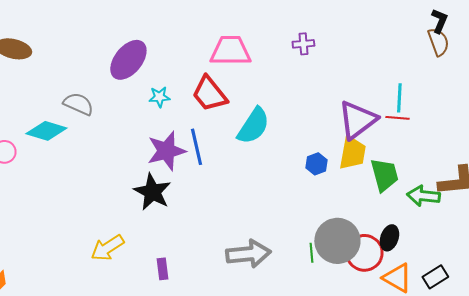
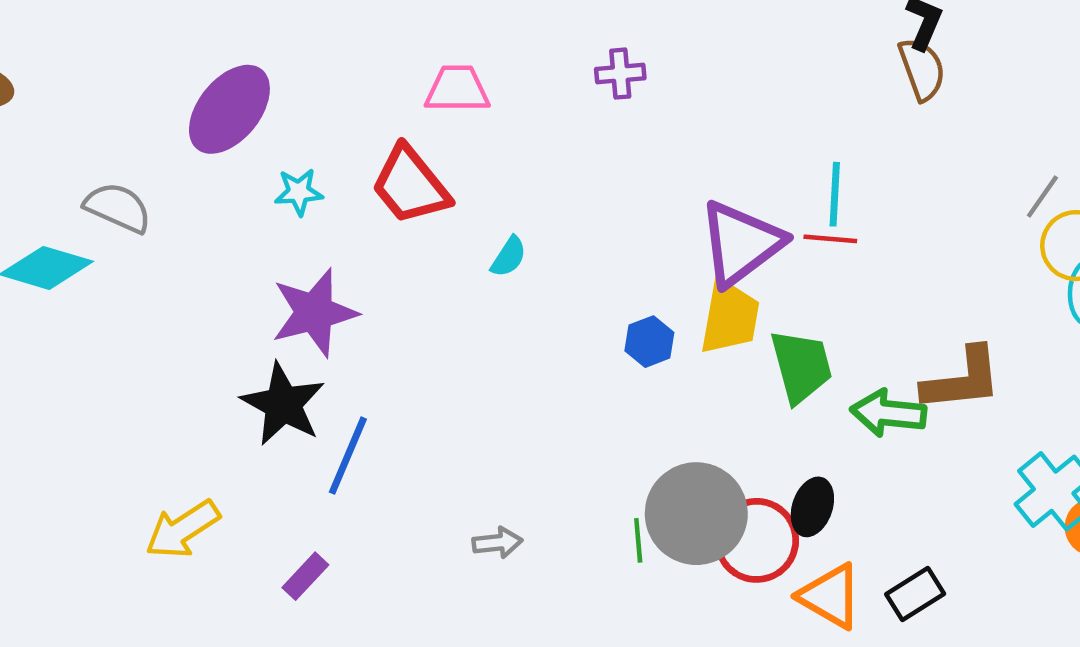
pink trapezoid: (230, 51) -> (457, 89), size x0.7
cyan semicircle: (253, 126) -> (509, 257), size x0.5
blue line: (196, 147) -> (348, 456), moved, turned 36
gray arrow: (248, 254) -> (497, 543), size x0.5
purple rectangle: (162, 269) -> (305, 576), turned 50

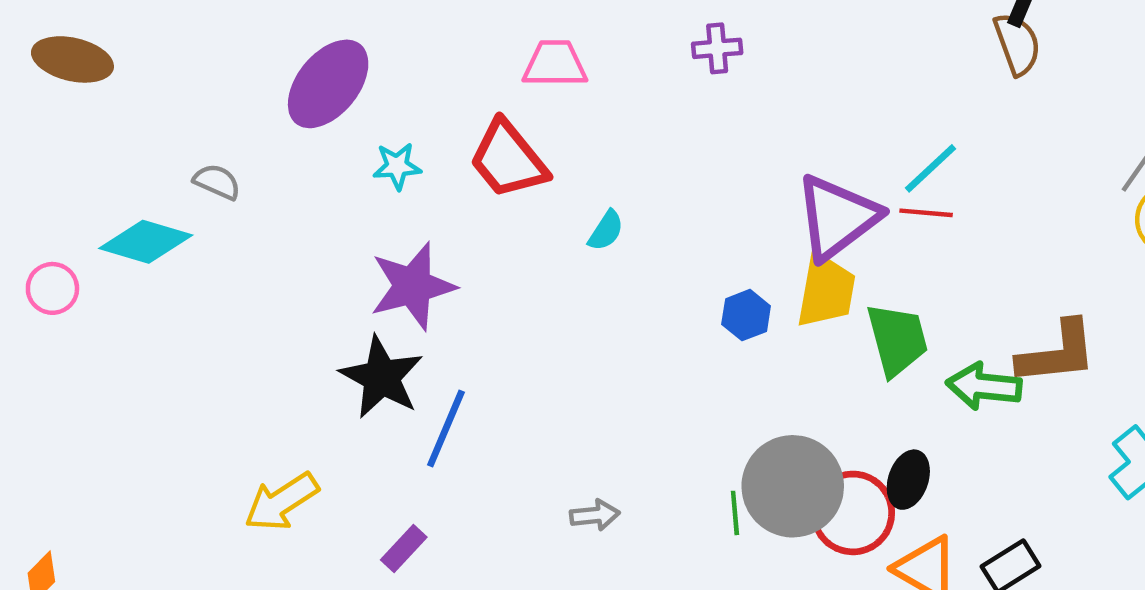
cyan line: (835, 194) -> (931, 168), turned 44
gray semicircle: (118, 208) -> (217, 182), size x0.7

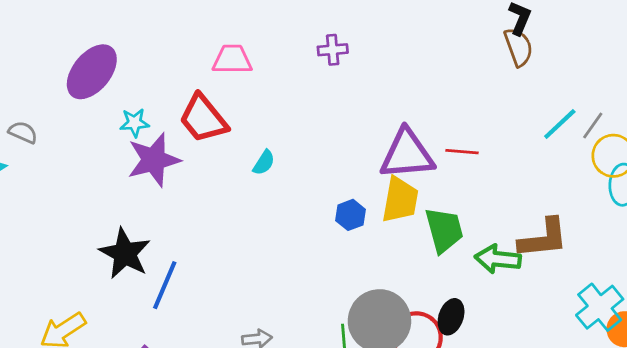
cyan line: (931, 168) -> (560, 124), moved
purple triangle: (837, 217) -> (407, 154), turned 32
purple star: (413, 286) -> (154, 160), moved

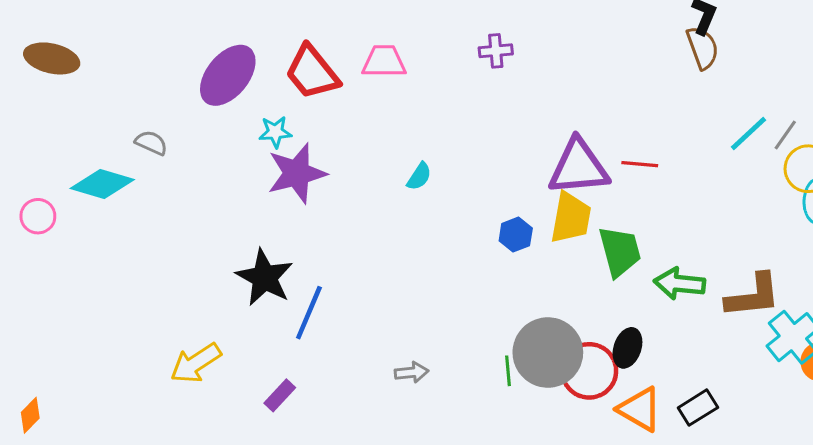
red trapezoid: (203, 119) -> (312, 72), moved
brown L-shape: (543, 238) -> (753, 296), moved

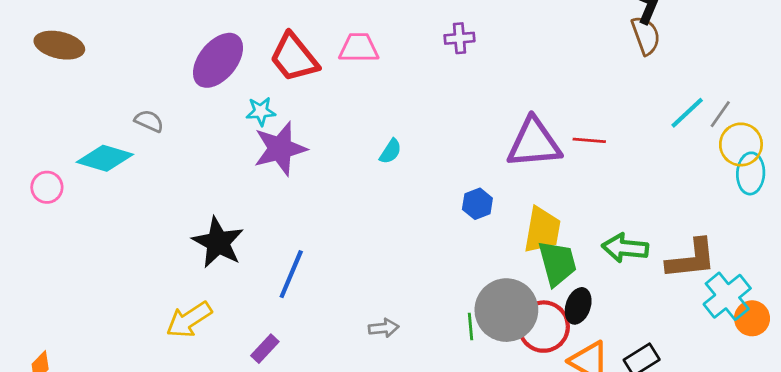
yellow trapezoid: (571, 218) -> (542, 230), moved
green trapezoid: (620, 251) -> (557, 263), moved
black star: (265, 277) -> (218, 242), moved

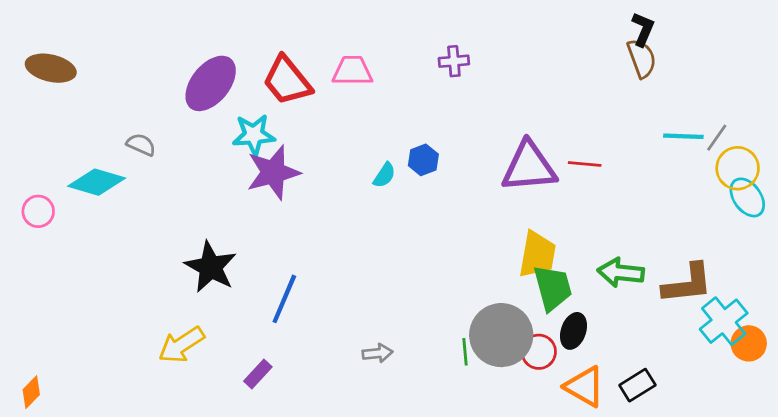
cyan star: (261, 111) -> (254, 135), size x1.4
cyan line: (687, 113) -> (683, 136), turned 45
cyan ellipse: (751, 173) -> (747, 197), turned -39
blue hexagon: (477, 204) -> (423, 160), moved
red circle: (544, 327) -> (539, 352), size x0.7

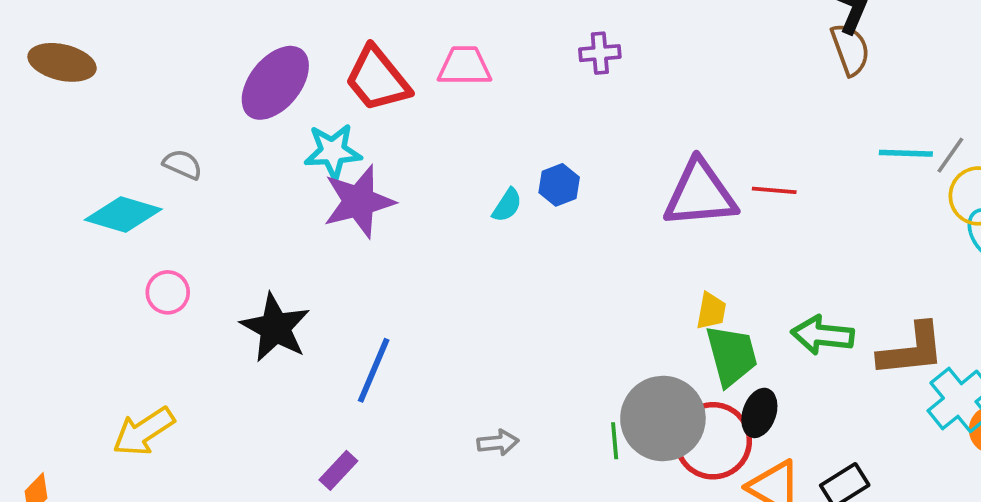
pink circle: (38, 211) -> (168, 292), moved
yellow trapezoid: (537, 254) -> (711, 311), size x0.6
yellow arrow: (181, 345) -> (144, 431), moved
red circle: (539, 352) -> (713, 441), size x1.6

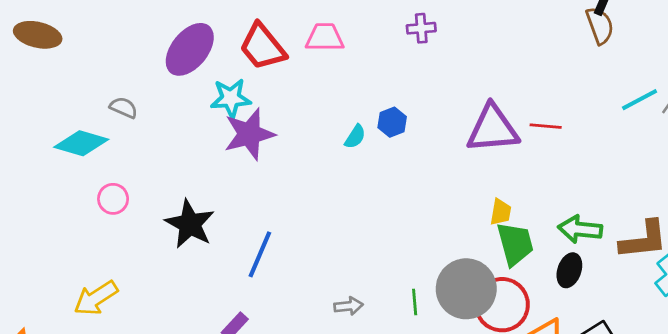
cyan line: (906, 153) -> (640, 100), turned -30
black ellipse: (759, 413) -> (569, 270), moved
green line: (615, 441) -> (415, 302), moved

